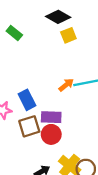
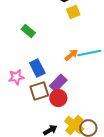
green rectangle: (14, 33) -> (28, 31), moved
purple rectangle: (51, 117) -> (58, 83), turned -48

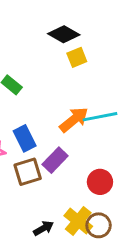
orange arrow: (71, 55) -> (74, 120), size x1.5
red circle: (58, 98) -> (100, 182), moved

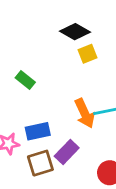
orange arrow: (74, 120) -> (85, 113), turned 104
blue rectangle: (25, 138) -> (38, 131), turned -75

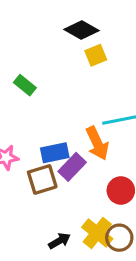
orange arrow: (85, 113) -> (97, 143), moved
blue rectangle: (38, 131) -> (55, 153), moved

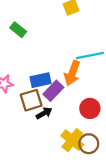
orange arrow: (97, 143) -> (72, 73), turned 45
black arrow: (60, 241) -> (44, 113), moved

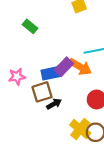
orange arrow: (72, 73) -> (80, 67), turned -80
purple rectangle: (53, 91) -> (64, 67), moved

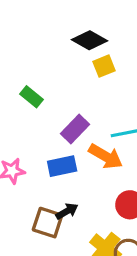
purple rectangle: (64, 67) -> (75, 129), moved
brown square: (42, 92) -> (48, 223), moved, turned 35

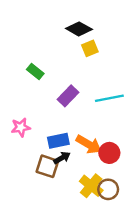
orange arrow: (106, 156) -> (89, 144), moved
blue rectangle: (62, 166) -> (58, 141), moved

